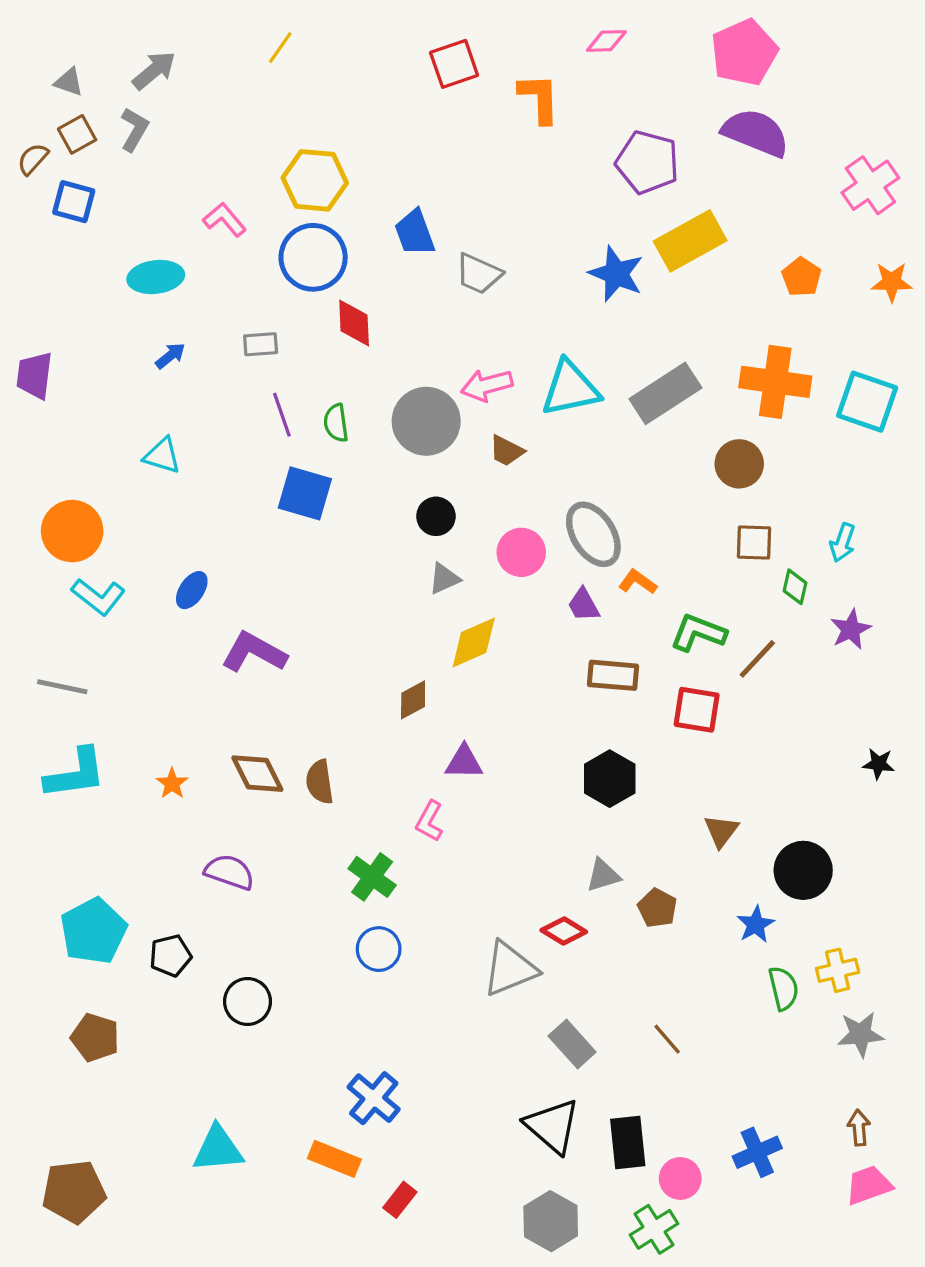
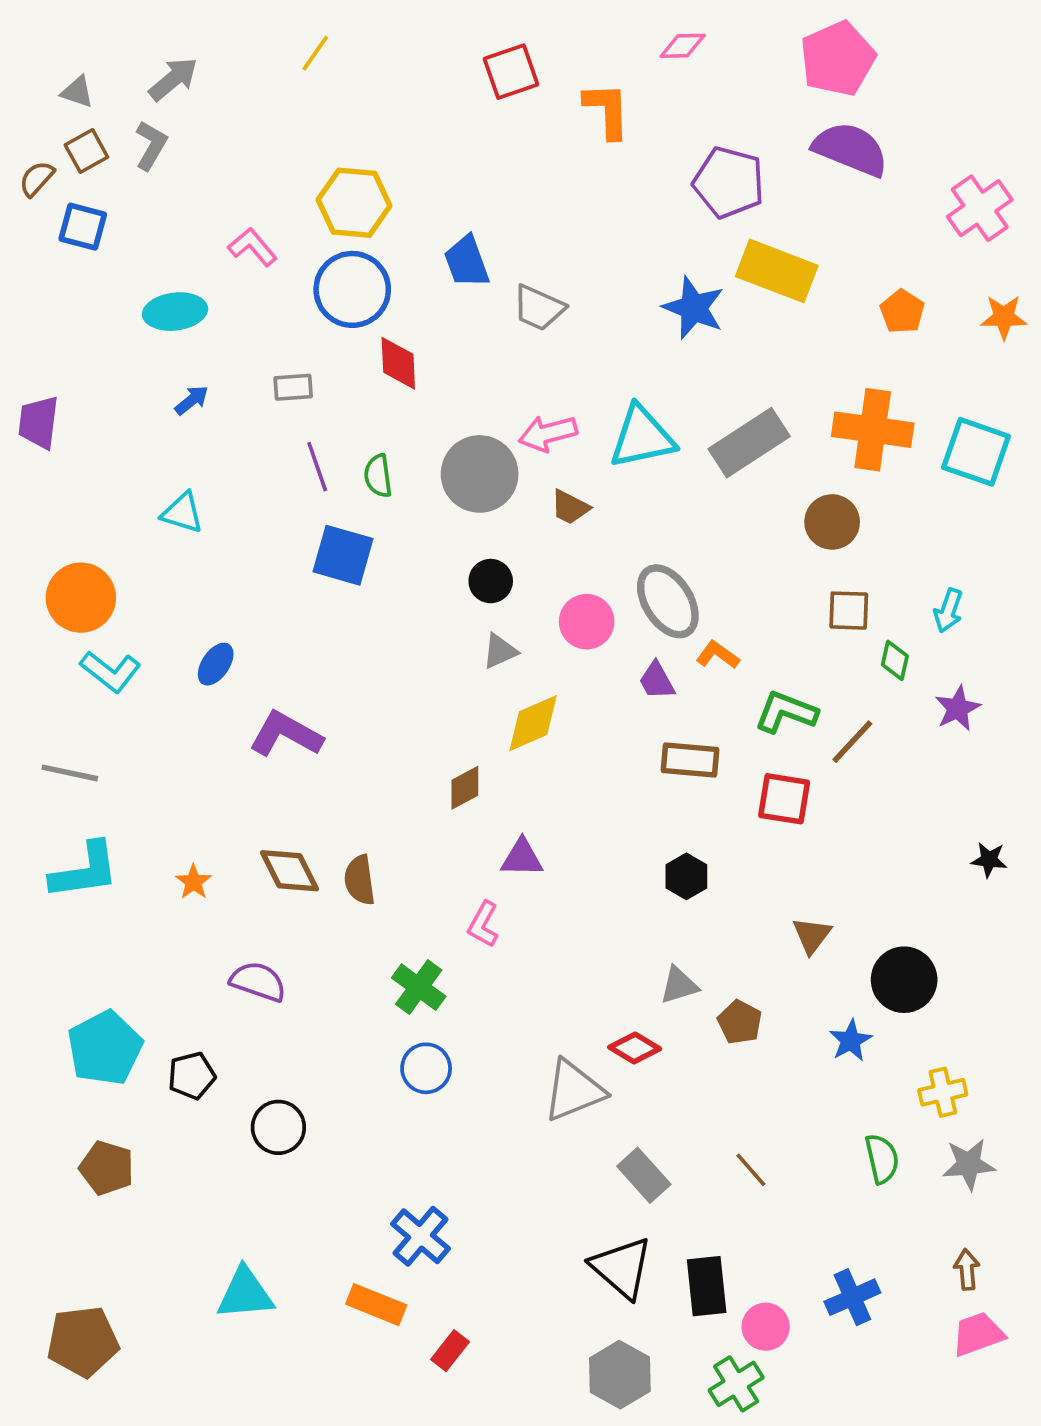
yellow rectangle: (690, 241) -> (777, 271), turned 50
black hexagon: (610, 779) -> (686, 876), size x0.7
green semicircle: (783, 988) -> (882, 1159), moved

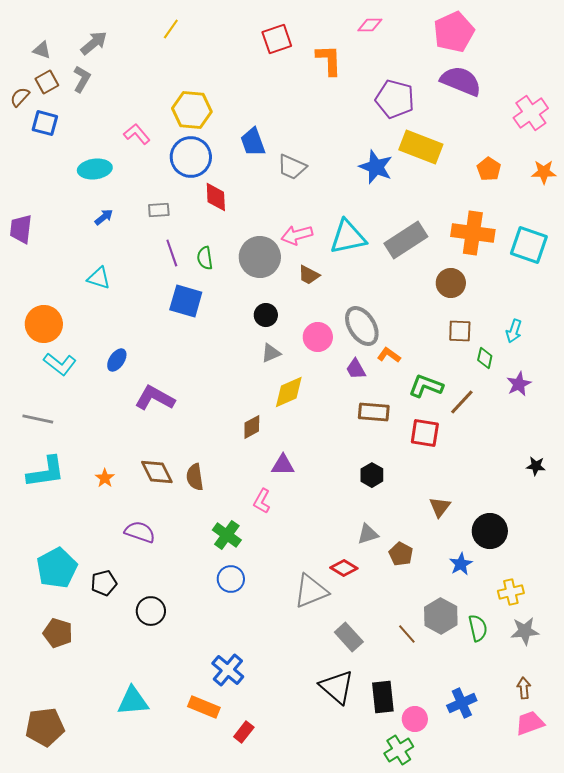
gray hexagon: (620, 1375) -> (441, 616), moved

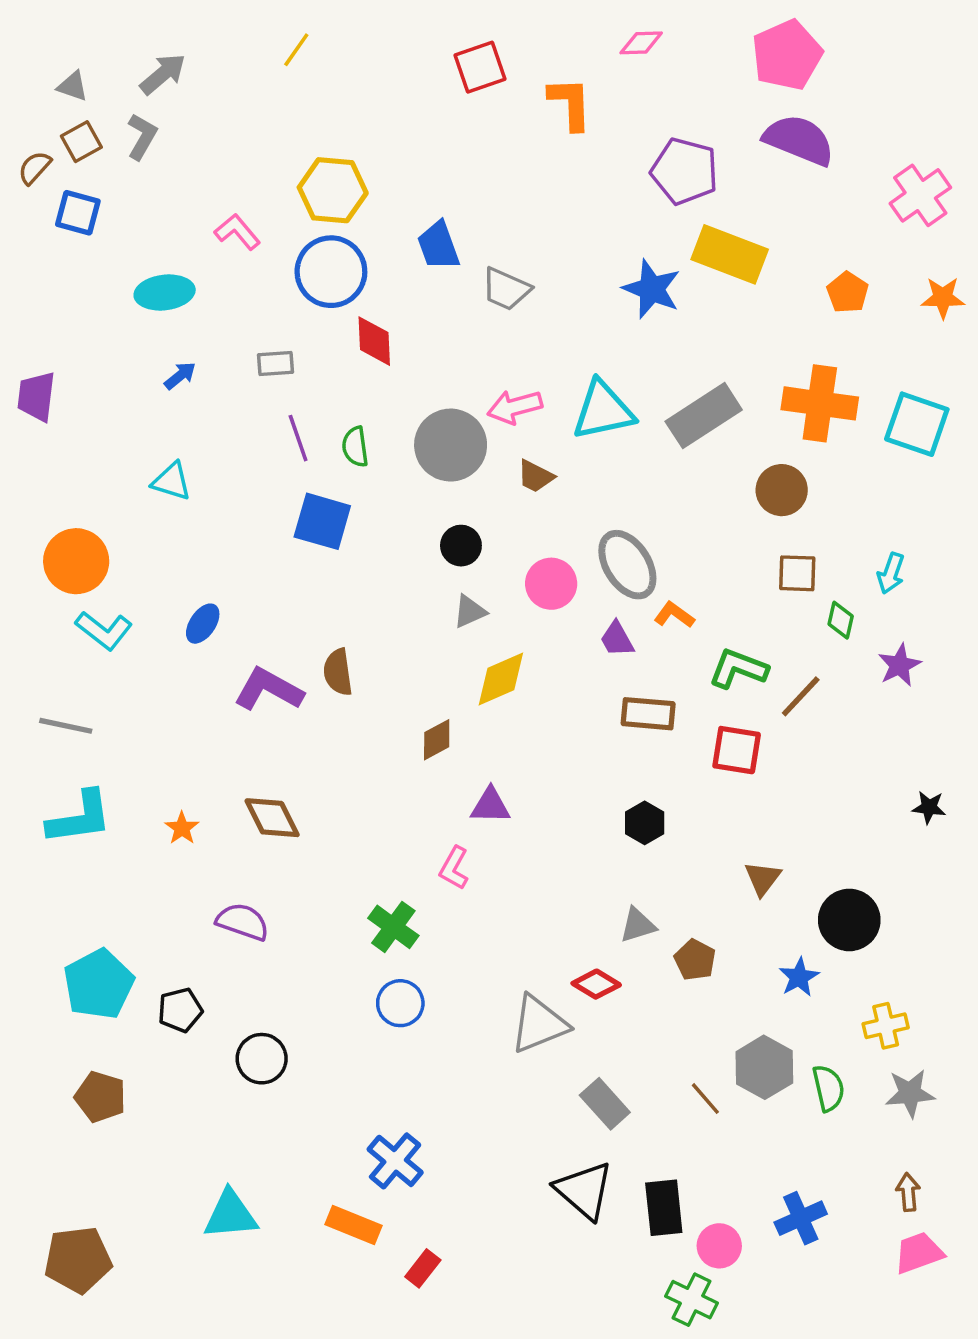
brown semicircle: (195, 477) -> (338, 672), moved
green cross: (399, 750) -> (692, 1300), turned -32

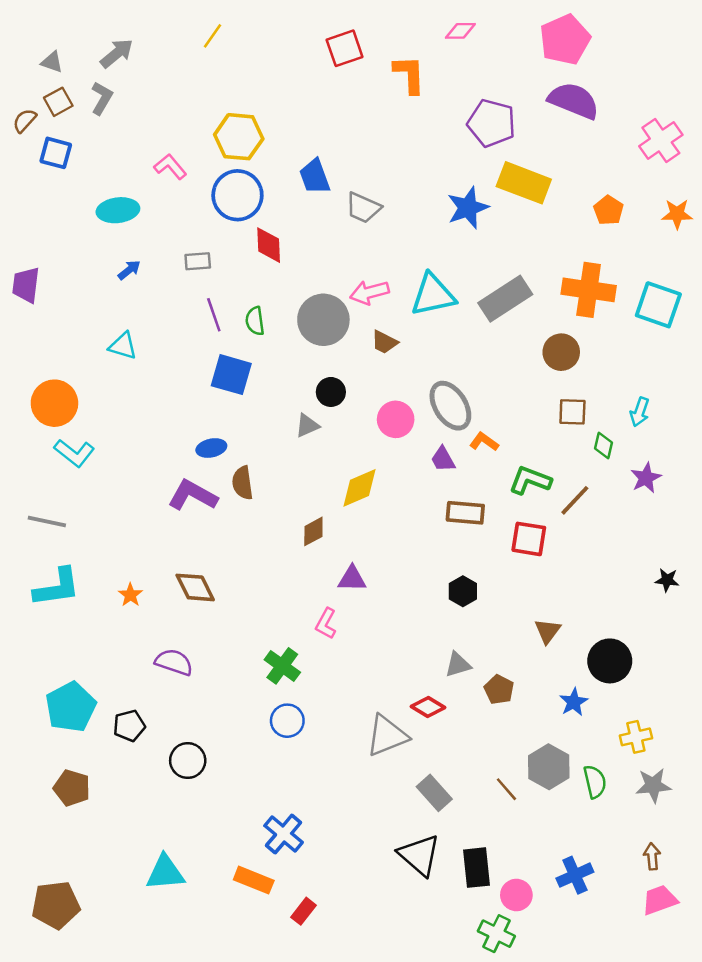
blue star: (652, 289) -> (468, 208), turned 30
gray triangle: (470, 611) -> (307, 426), moved
blue ellipse: (203, 624) -> (211, 448), moved, turned 44

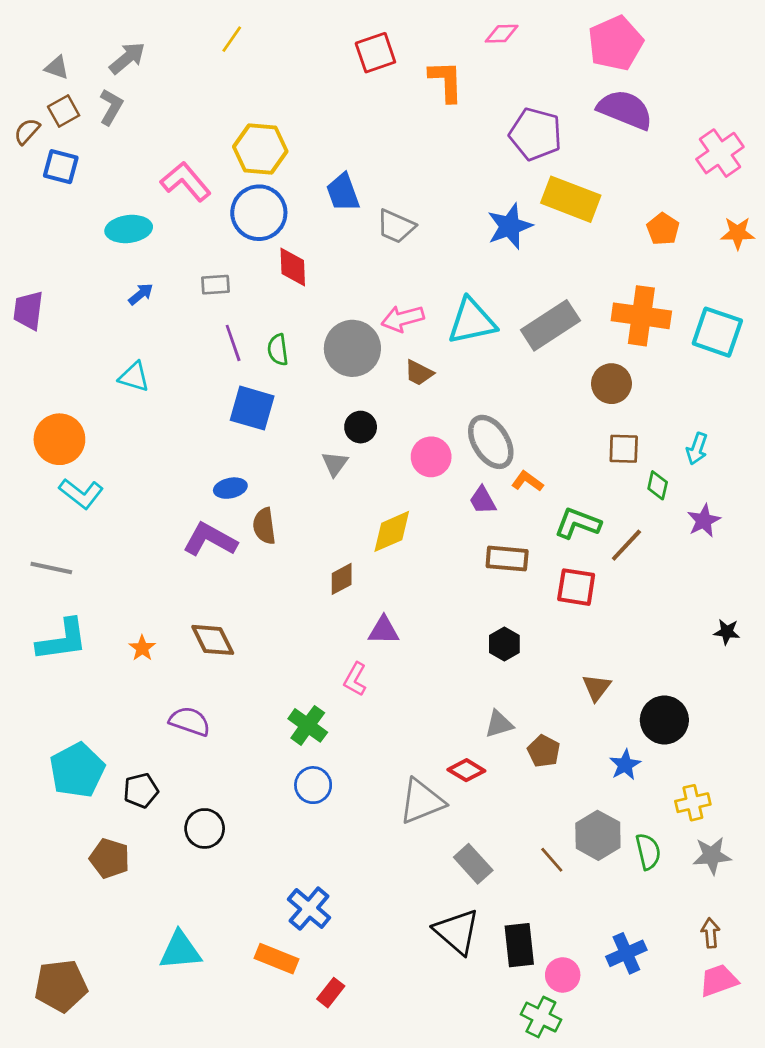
pink L-shape: (170, 167) -> (186, 182), size x1.4
gray triangle: (307, 426) -> (335, 464), turned -30
brown pentagon: (72, 788) -> (110, 858), moved

